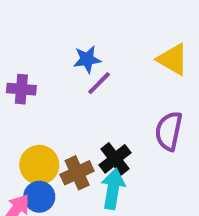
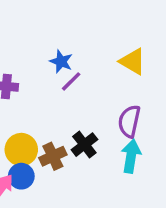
blue star: (87, 59) -> (61, 61), turned 30
cyan arrow: (113, 189) -> (131, 156), moved

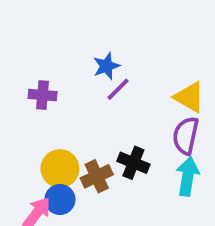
blue star: (61, 61) -> (106, 66), turned 30
yellow triangle: (133, 61) -> (190, 97), moved
black cross: (84, 145) -> (133, 163), turned -30

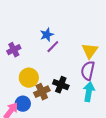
purple cross: (43, 95) -> (14, 50), turned -32
yellow triangle: (190, 97) -> (90, 51), turned 36
yellow circle: (60, 169) -> (29, 78), moved

